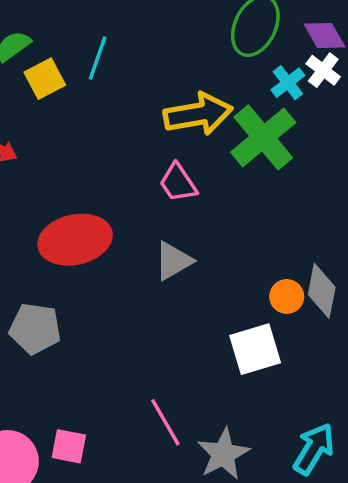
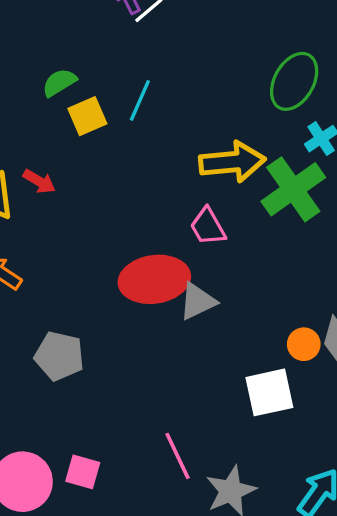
red ellipse: (75, 240) -> (154, 279), moved

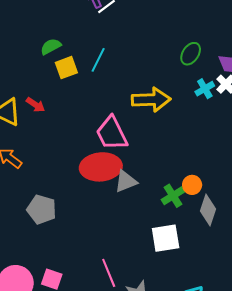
green ellipse: (294, 81) -> (191, 54), size x0.7
green cross: (293, 189) -> (173, 196), moved, size x0.6
pink trapezoid: (208, 227) -> (112, 133), moved, size x1.5
orange circle: (304, 344) -> (192, 185), moved

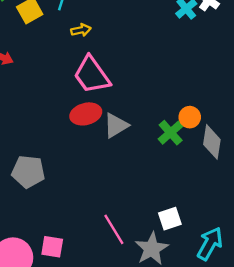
yellow arrow: (151, 100) -> (81, 30), moved, size x0.5
red ellipse: (101, 167) -> (86, 114), size x0.7
white square: (166, 238) -> (170, 219), moved, size x0.7

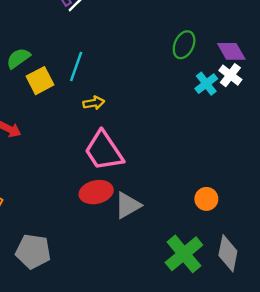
green cross: (171, 133) -> (184, 254), moved, size x1.4
gray diamond: (212, 142) -> (228, 253), moved

